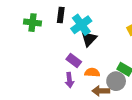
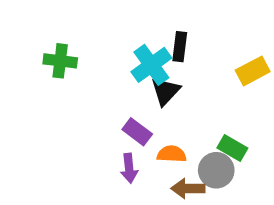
black rectangle: (61, 15) -> (180, 47), moved

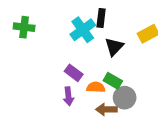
black triangle: (166, 91) -> (114, 47), moved
green rectangle: (232, 148) -> (113, 81), moved

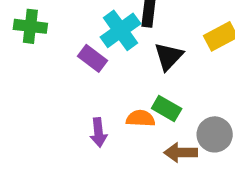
purple rectangle: (74, 73) -> (92, 58), moved
gray circle: (125, 98) -> (215, 134), moved
brown arrow: (106, 109) -> (181, 153), moved

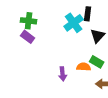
purple rectangle: (92, 58) -> (28, 37), moved

